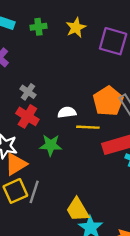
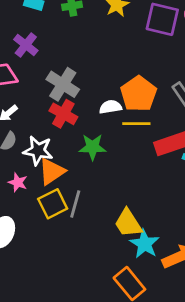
gray cross: (28, 92) -> (63, 84), size x1.6
orange pentagon: (108, 101) -> (138, 94), moved

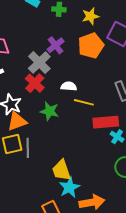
purple cross: (26, 45) -> (56, 45), moved
orange pentagon: (138, 94) -> (91, 46), moved
gray line: (75, 204) -> (28, 148), turned -30

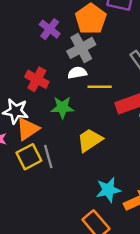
gray cross: (39, 62) -> (81, 48), moved, turned 30
yellow trapezoid: (61, 170) -> (90, 140), moved, turned 90
cyan star: (69, 187) -> (108, 190), turned 30

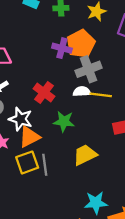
orange pentagon: (91, 19) -> (81, 44), moved
purple cross: (50, 29) -> (62, 48), turned -30
yellow line: (100, 87) -> (101, 95), moved

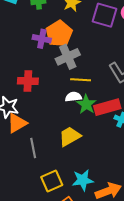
red cross: (44, 92) -> (28, 81), turned -30
white semicircle: (82, 92) -> (73, 97), moved
green star: (64, 121) -> (86, 104), moved, turned 30
yellow square: (27, 162) -> (52, 181), moved

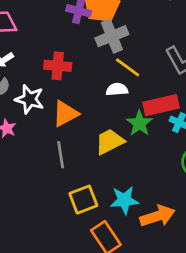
yellow line: (81, 80) -> (128, 67), turned 30
green star: (86, 104) -> (139, 123), moved
orange triangle: (17, 123) -> (65, 114), moved

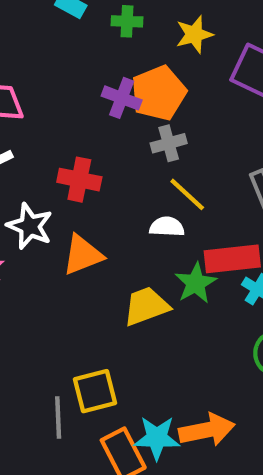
gray cross: (112, 36) -> (169, 143), size x0.7
gray line: (61, 155) -> (58, 418), moved
cyan star: (124, 200) -> (157, 438), moved

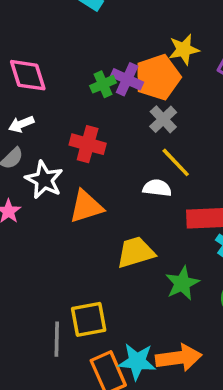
green cross: (127, 21) -> (103, 84), moved, turned -30
yellow star: (194, 34) -> (184, 49), moved
gray cross: (169, 143) -> (163, 119), turned -32
green star: (196, 283) -> (182, 283), moved

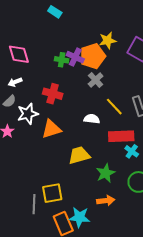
green cross: (103, 84) -> (62, 60), turned 32
yellow line: (176, 162) -> (114, 107), moved
white star: (44, 180) -> (28, 114), turned 30
orange arrow: (179, 358) -> (106, 201), moved, size x0.7

